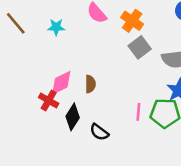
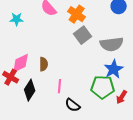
pink line: (138, 112) -> (60, 86), moved
black semicircle: (99, 132) -> (73, 105), moved

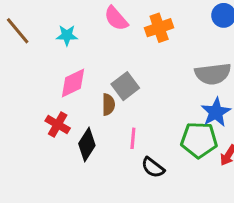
orange cross: (77, 14) -> (159, 28), turned 36
gray square: (83, 35) -> (125, 86), moved
pink diamond: (21, 63) -> (73, 83), moved

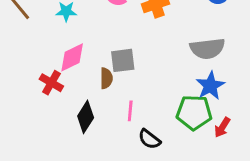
gray square: (125, 86) -> (123, 60), turned 30
red cross: (58, 125) -> (51, 83), moved

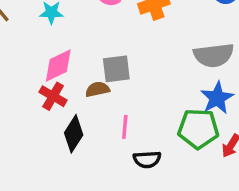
brown semicircle: (106, 78) -> (97, 89), turned -102
red cross: (51, 83) -> (53, 96), moved
black semicircle: (149, 139) -> (147, 159), turned -40

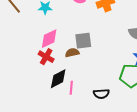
pink line: (125, 127) -> (71, 88), moved
black diamond: (74, 134) -> (58, 79), turned 30

